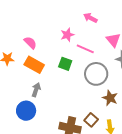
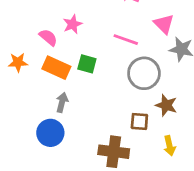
pink star: (67, 35) -> (73, 24), moved
green square: (65, 64) -> (87, 64), moved
brown square: (91, 120) -> (139, 121), moved, turned -32

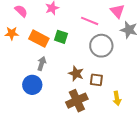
pink semicircle: (48, 37) -> (21, 11), moved
brown star: (166, 105) -> (76, 74), moved
brown cross: (114, 152) -> (77, 101), turned -35

